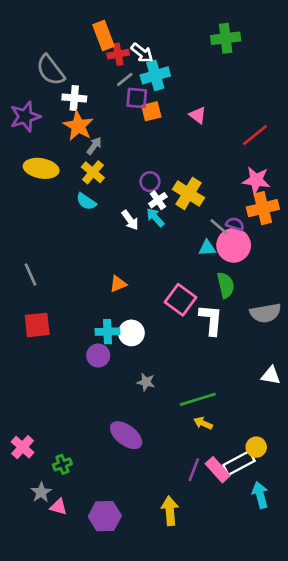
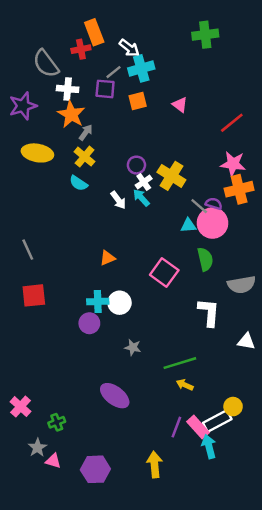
red cross: (118, 54) -> (81, 49), moved
purple square: (137, 98) -> (105, 89), moved
white L-shape: (211, 320) -> (209, 312), moved
cyan arrow: (260, 495) -> (209, 446), moved

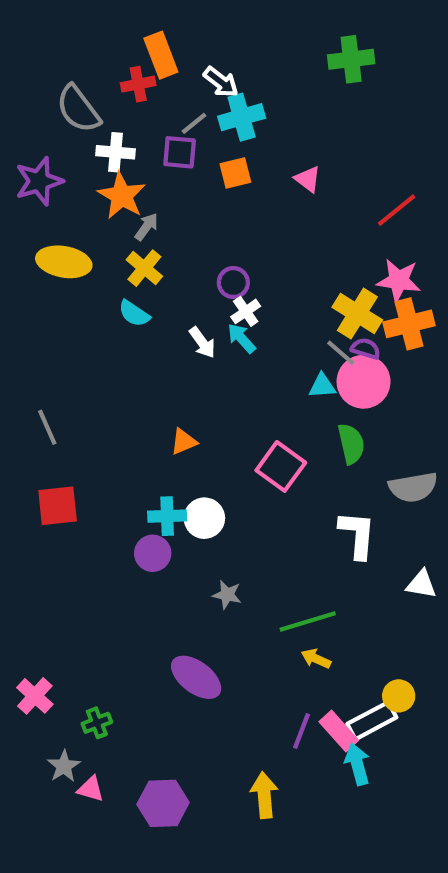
yellow cross: (171, 176) -> (357, 314), moved

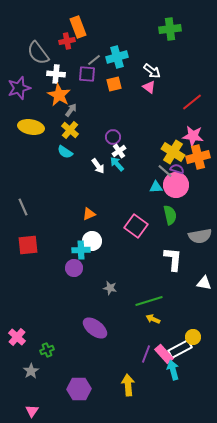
white arrow: (221, 82) -> (152, 71), moved
white circle: (204, 518) -> (92, 241), moved
pink triangle: (91, 789) -> (32, 411), moved, turned 48

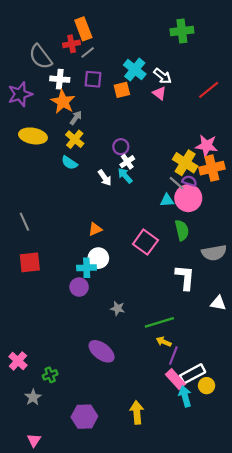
cyan cross: (117, 57) -> (135, 70), moved, turned -35
gray line: (94, 60) -> (88, 52), moved
red line: (192, 102) -> (209, 90), moved
yellow circle: (193, 337) -> (207, 386), moved
purple line: (146, 354) -> (173, 356), moved

